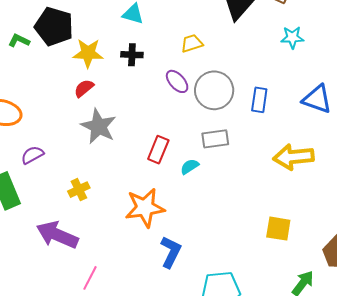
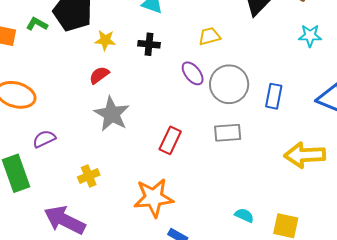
yellow star: (88, 53) -> (105, 40), size x0.7
cyan semicircle: (190, 167) -> (244, 215), moved, turned 54

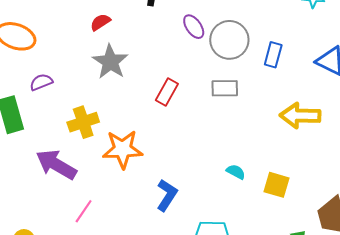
yellow cross: (89, 176) -> (83, 122), size x1.4
orange star: (154, 198) -> (123, 149), moved

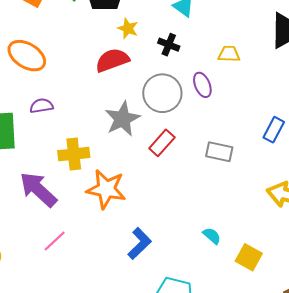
red semicircle: (100, 22) -> (112, 60), size x1.6
gray circle: (229, 40) -> (162, 93), moved
gray star: (110, 62) -> (122, 119), moved

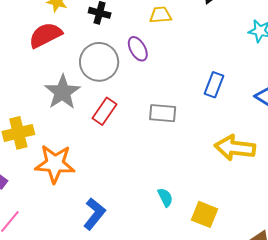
cyan semicircle: (212, 236) -> (165, 197), turned 30

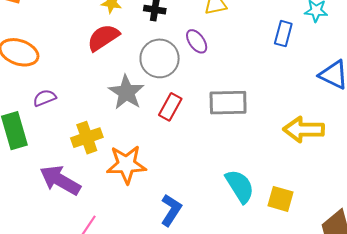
blue rectangle: (214, 85) -> (283, 34), moved
gray rectangle: (163, 113) -> (228, 103), size x1.4
cyan semicircle: (165, 197) -> (240, 186), size x1.8

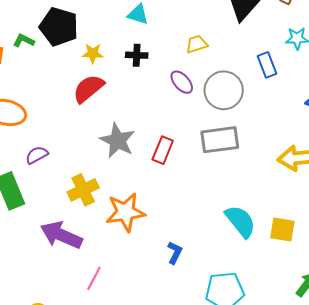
blue rectangle: (283, 34) -> (267, 65), turned -30
gray circle: (160, 58) -> (224, 90), moved
blue L-shape: (171, 210) -> (175, 253), size x0.7

